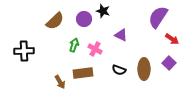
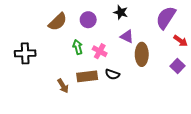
black star: (103, 11) -> (121, 12), moved
green arrow: (74, 45) -> (78, 47), turned -32
brown ellipse: (144, 69) -> (142, 54), moved
black semicircle: (119, 70) -> (112, 74), moved

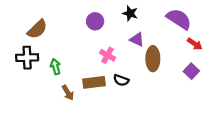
purple semicircle: (166, 18) -> (179, 19), turned 90
brown semicircle: (58, 22) -> (37, 29), moved
green arrow: (78, 47) -> (55, 67), moved

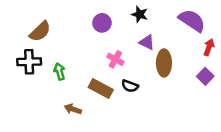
red arrow: (195, 44) -> (209, 47), turned -105
brown rectangle: (94, 82) -> (101, 88), turned 35
brown arrow: (68, 93) -> (73, 109), moved, turned 140

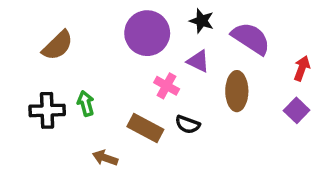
purple semicircle: (192, 20) -> (251, 38), moved
purple circle: (102, 23) -> (147, 33), size x1.6
purple triangle: (147, 42) -> (198, 61), moved
black cross: (29, 62) -> (47, 110), moved

